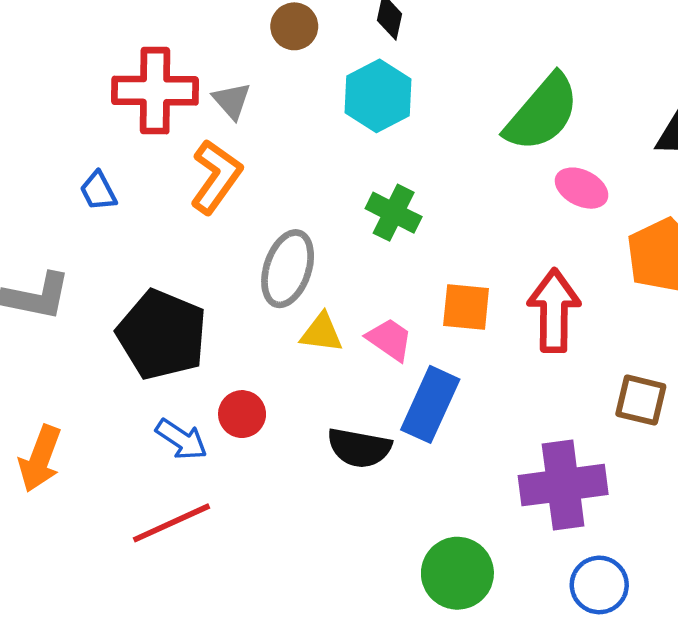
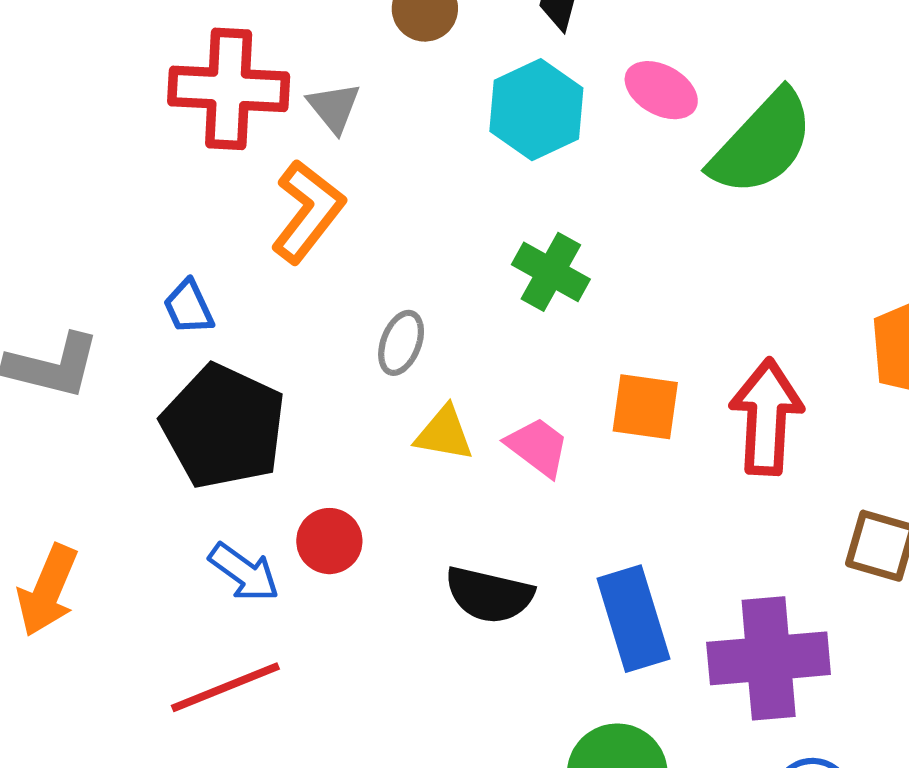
pink ellipse: (582, 188) -> (661, 90), moved
blue trapezoid: (98, 191) -> (189, 307), moved
gray ellipse: (288, 269) -> (401, 343), size x0.6
blue rectangle: (430, 404) -> (633, 619), moved, turned -44

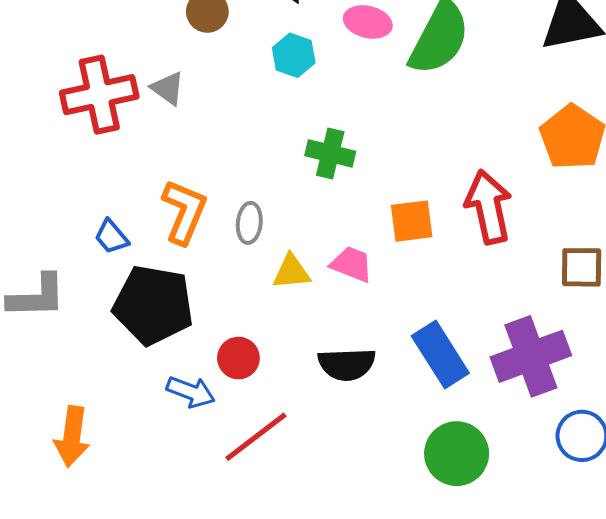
cyan hexagon: (536, 110) -> (294, 55), size x0.7
orange L-shape: (308, 211) -> (184, 212), moved
red line: (225, 687) -> (256, 437), moved

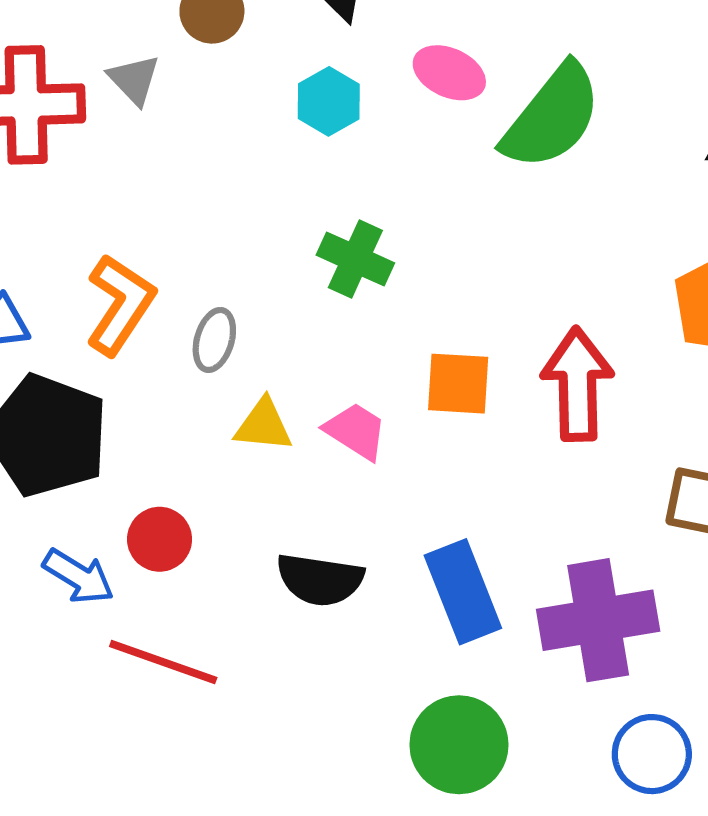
gray triangle: (168, 88) -> (134, 80), moved
red line: (256, 437) -> (163, 662), turned 46

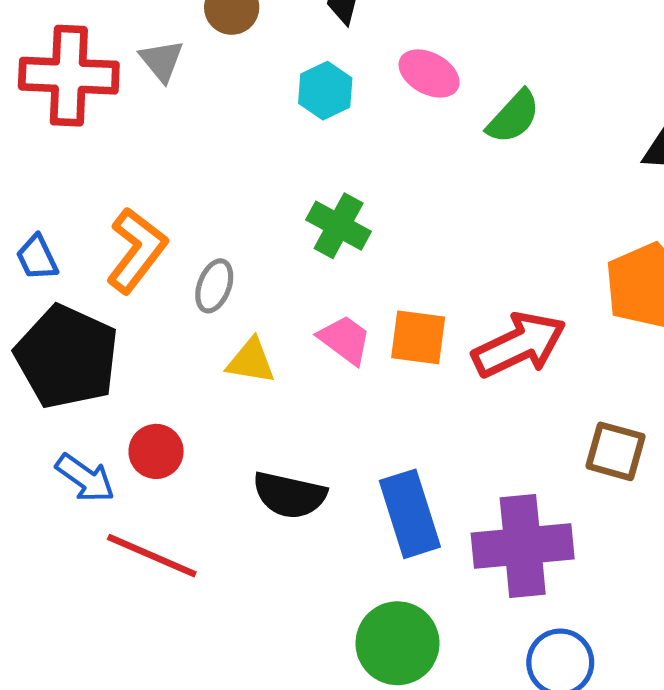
green semicircle: (552, 117) -> (513, 117), size x0.6
red arrow: (577, 384) -> (519, 345), turned 62
pink trapezoid: (356, 431) -> (345, 340), moved

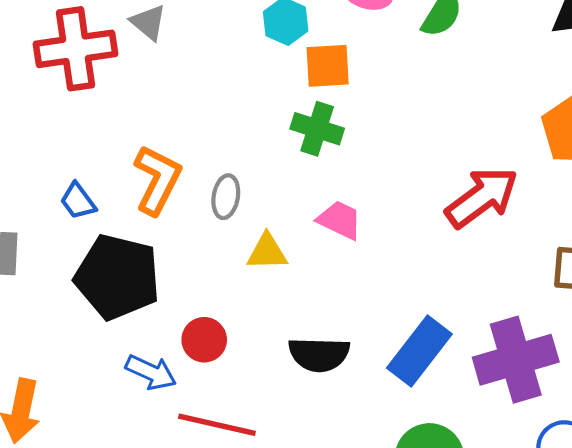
orange square: (418, 337) -> (328, 66), moved
blue rectangle: (410, 514) -> (419, 351), turned 66

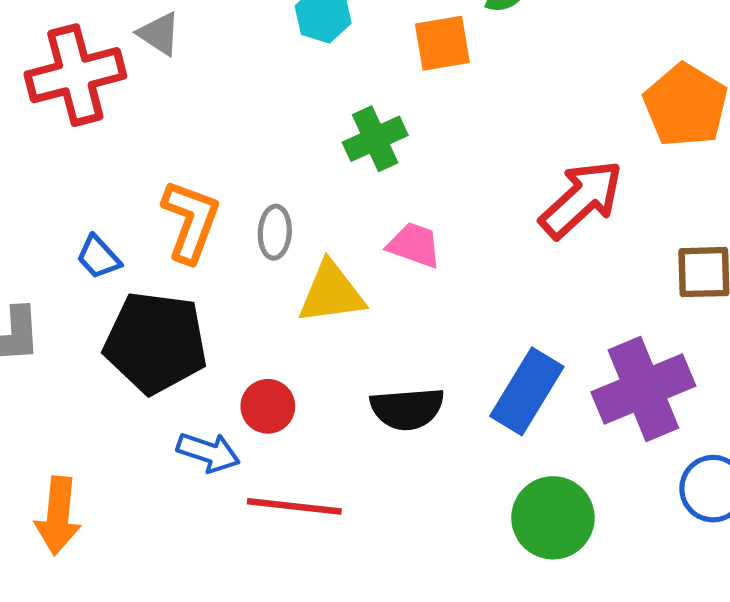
orange square: (328, 66) -> (442, 43), moved
green cross: (317, 129) -> (375, 139), turned -36
yellow triangle: (267, 252) -> (331, 293), size x1.4

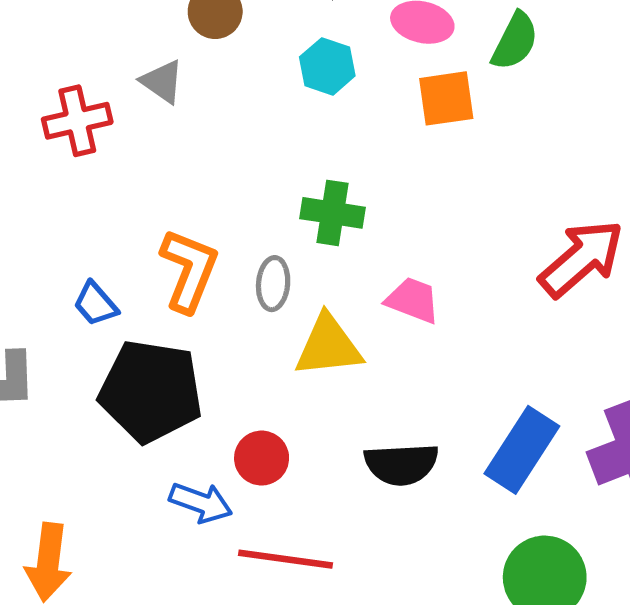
red cross: (75, 75) -> (77, 121), size x0.7
green cross: (375, 139) -> (332, 213), moved, turned 32

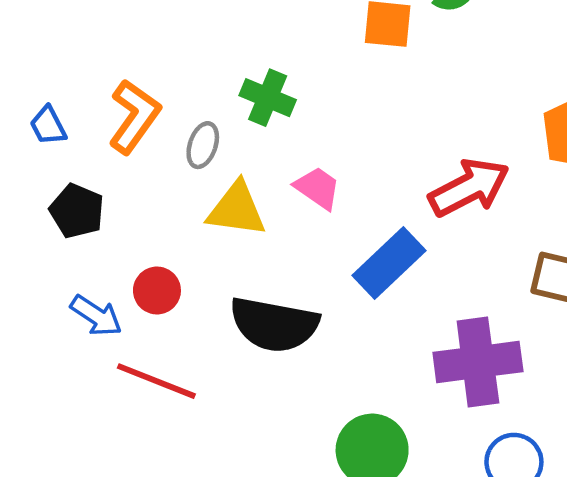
black pentagon: (151, 391) -> (77, 211), size x0.6
blue rectangle: (522, 450) -> (389, 263), moved
black semicircle: (401, 464) -> (274, 324), size x1.4

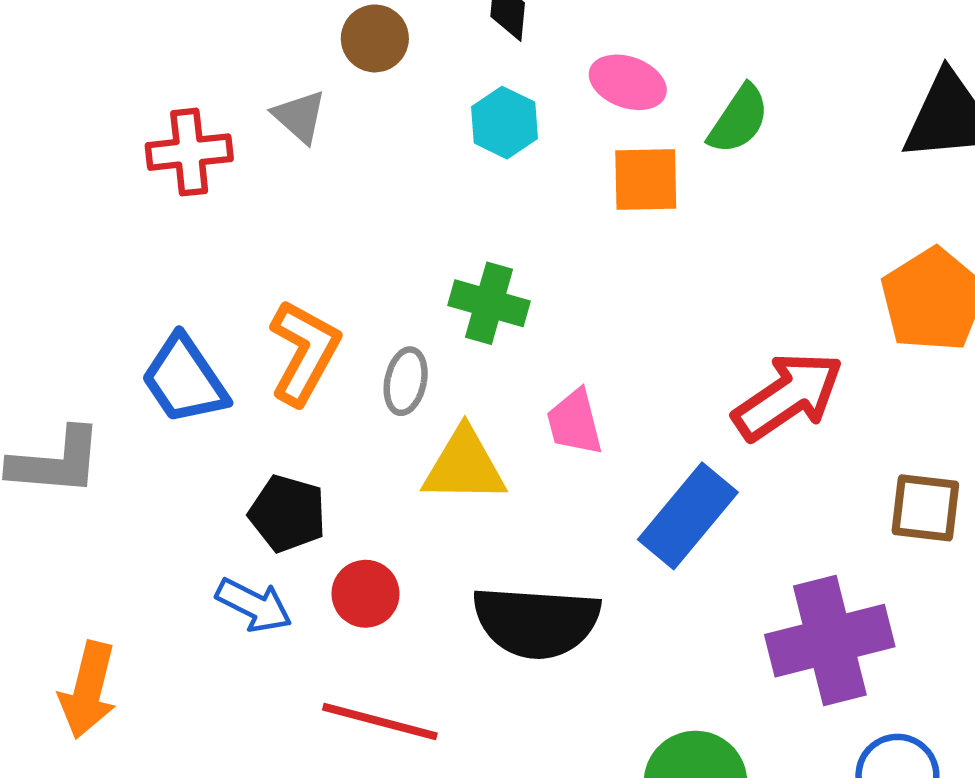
blue trapezoid: (48, 126) -> (184, 380), size x1.6
pink trapezoid: (318, 188) -> (575, 422), turned -132
black pentagon: (77, 211) -> (287, 514), moved
blue arrow: (96, 316) -> (254, 605), moved

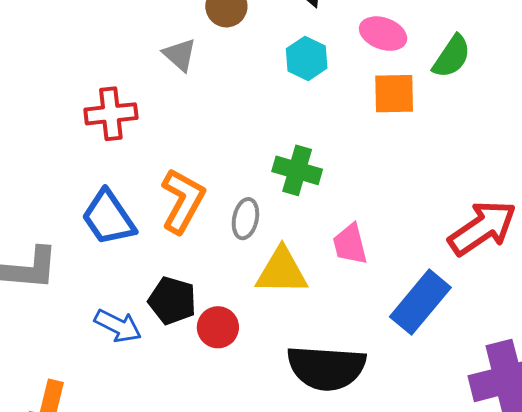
red cross: (189, 152) -> (111, 114), moved
red circle: (365, 594) -> (218, 327), moved
blue arrow: (254, 605) -> (118, 326), moved

